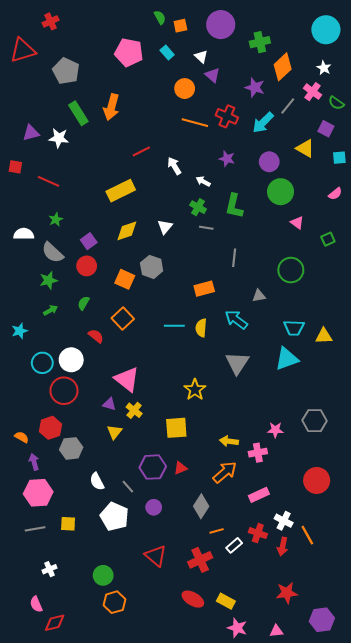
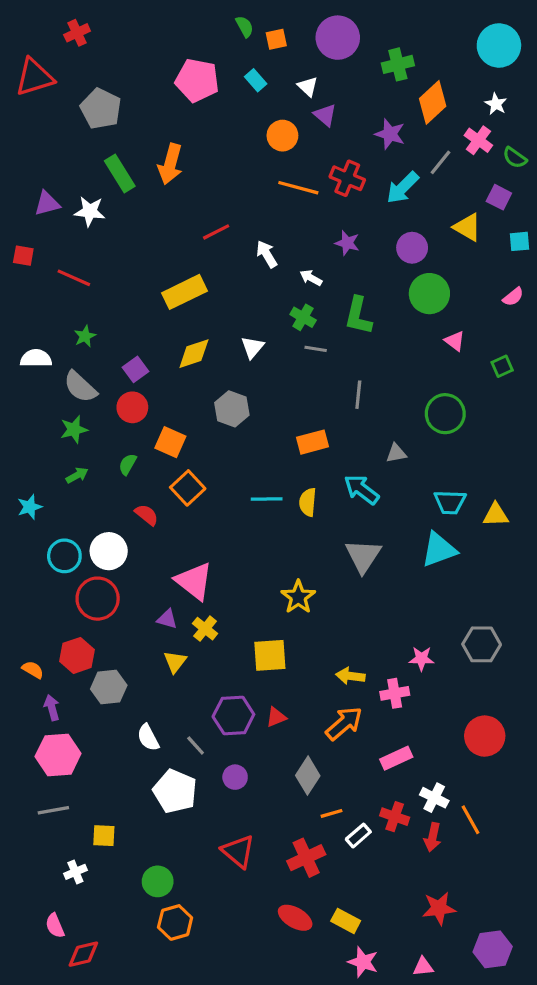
orange square: (125, 279) -> (170, 442), moved
yellow square: (68, 524) -> (104, 836), moved

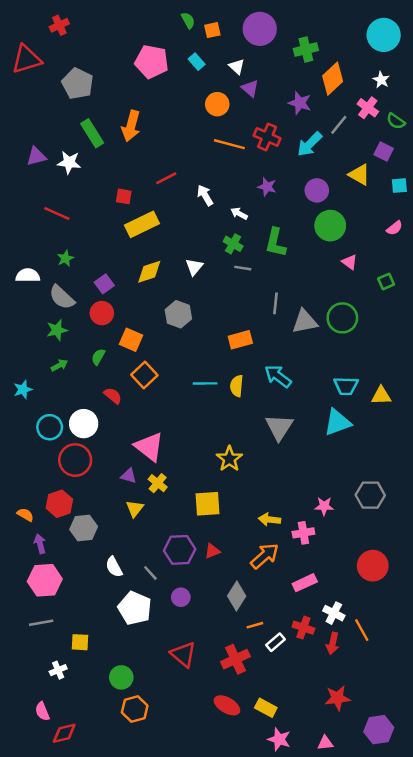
red square: (23, 256) -> (124, 196), moved
gray triangle: (396, 453) -> (305, 322), moved, size x1.6

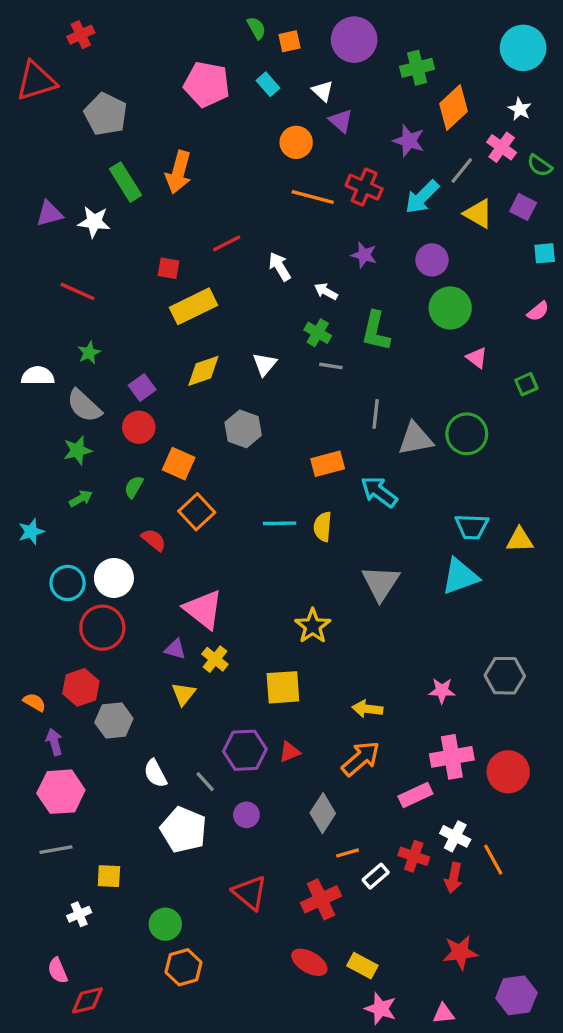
yellow triangle: (359, 175) -> (478, 214), moved
cyan arrow: (278, 376) -> (379, 492), moved
pink cross: (303, 533) -> (452, 757), moved, size x1.4

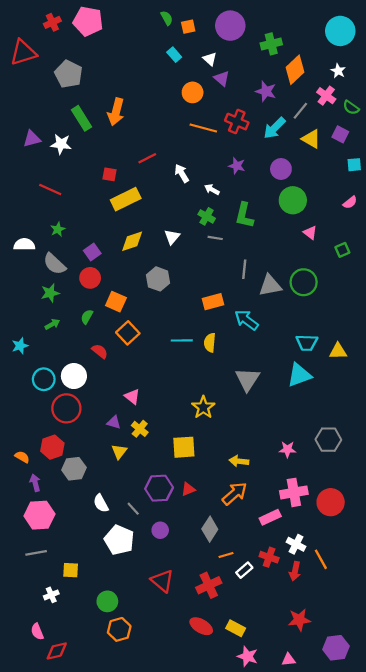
pink pentagon: (207, 84) -> (88, 21), moved
pink triangle: (203, 609) -> (132, 397), size x0.6

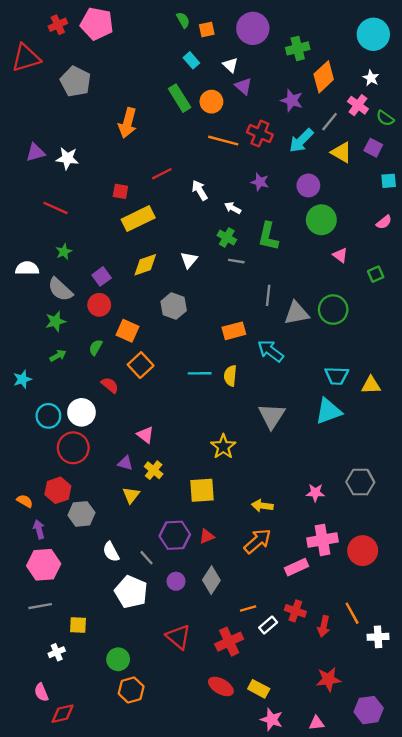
green rectangle: (81, 118) -> (180, 98), moved
gray diamond: (210, 529) -> (211, 580), moved
white cross: (296, 544) -> (378, 637), moved, turned -30

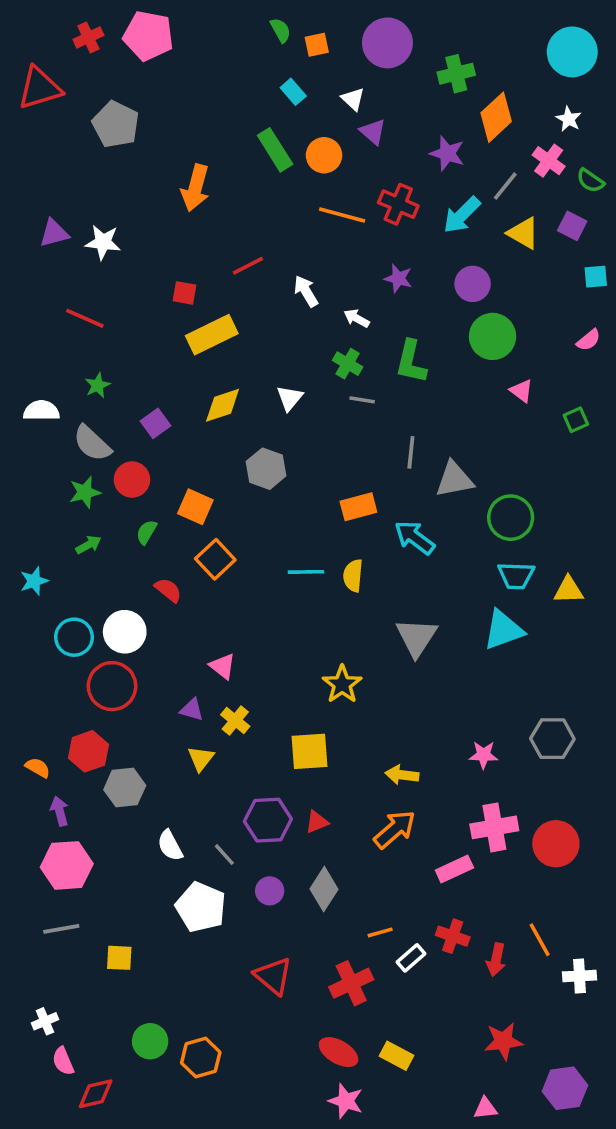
red circle: (99, 305) -> (132, 480), moved
green circle: (333, 310) -> (511, 518), moved
white cross: (57, 652) -> (45, 1021), moved
green circle: (118, 659) -> (150, 1041), moved
pink star: (272, 720) -> (346, 1101), moved

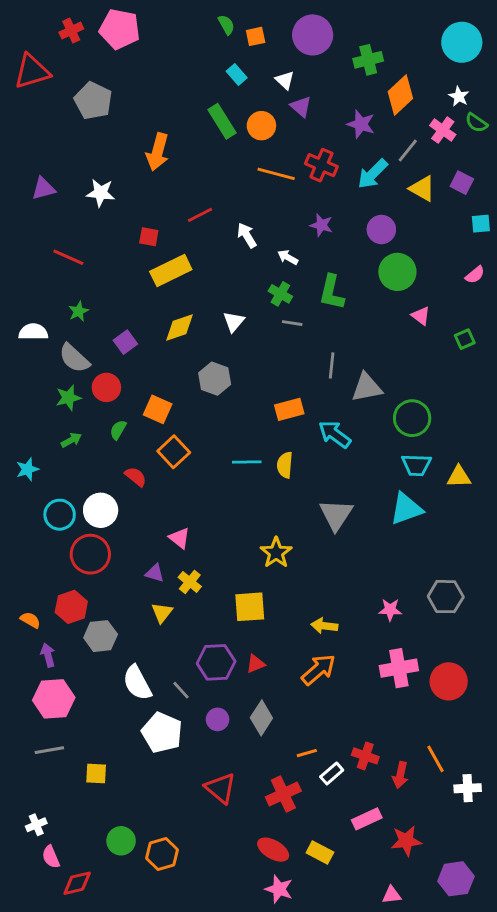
green semicircle: (590, 181) -> (476, 123), moved
white star: (103, 242) -> (101, 193), moved
white semicircle: (170, 846) -> (137, 683), size x1.4
pink rectangle: (454, 869) -> (367, 819), moved

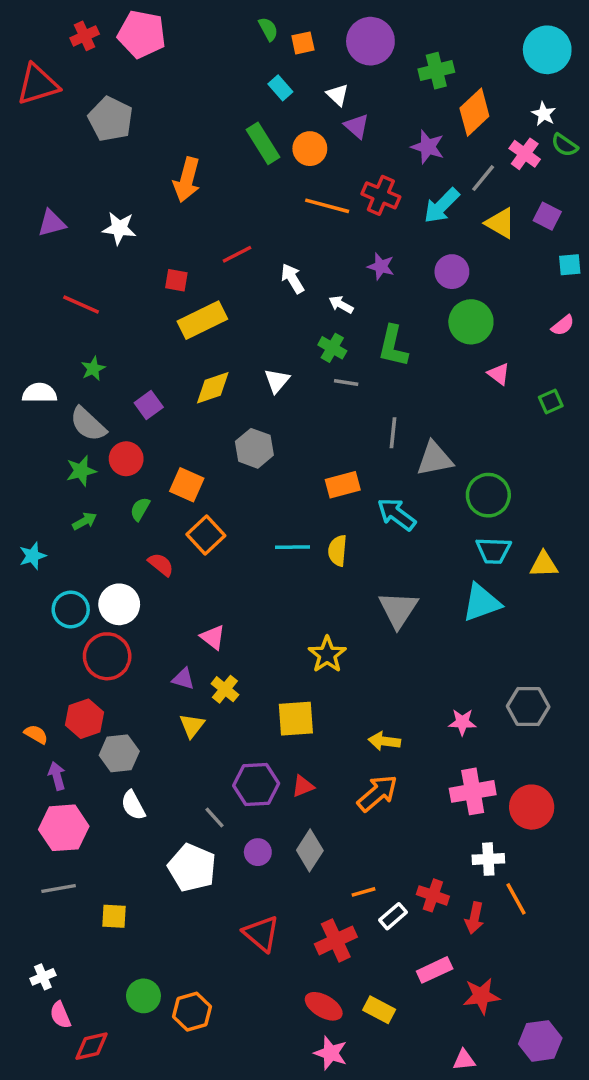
white semicircle: (137, 683) -> (133, 805), moved, size x0.7
white cross: (468, 788) -> (488, 859), moved

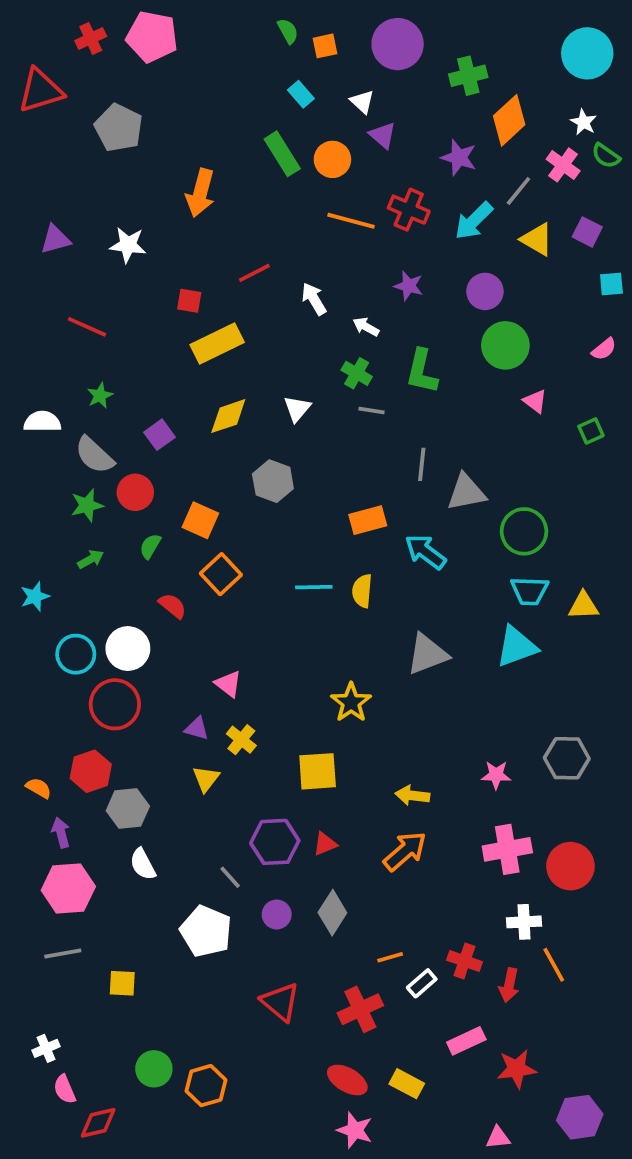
gray triangle: (398, 610) -> (427, 654), turned 36

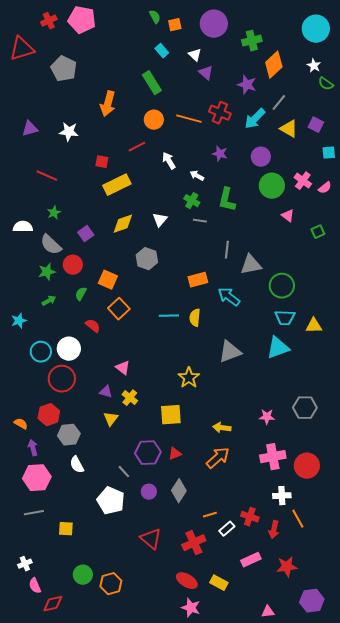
orange circle: (332, 159) -> (154, 120), moved
pink cross: (563, 165) -> (303, 181), moved
red star: (517, 1069) -> (287, 567), moved

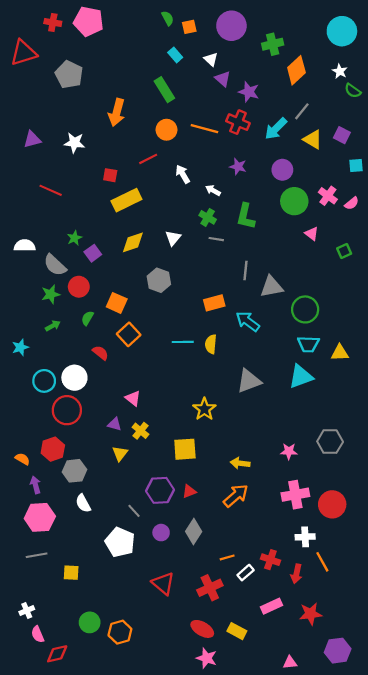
red cross: (49, 21) -> (53, 22), turned 35
purple star: (247, 85) -> (249, 92), moved
green star: (54, 213) -> (74, 238), moved

